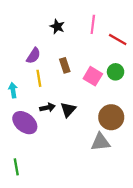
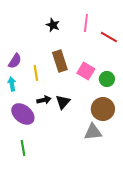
purple semicircle: (33, 56) -> (15, 61), moved
brown rectangle: (65, 65) -> (60, 61), size x1.5
green circle: (116, 72) -> (107, 79), moved
green line: (16, 167) -> (23, 148), moved

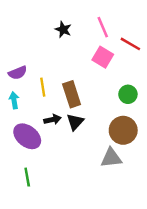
pink line: (86, 23) -> (103, 27), turned -30
purple semicircle: (15, 61) -> (18, 73), turned 35
brown rectangle: (60, 61) -> (72, 94), moved
pink square: (86, 71) -> (103, 57), moved

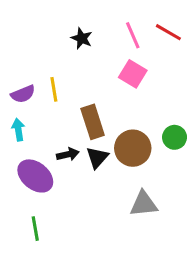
red line: (130, 44) -> (168, 32), moved
yellow line: (43, 87) -> (54, 89), moved
green circle: (128, 94) -> (175, 137), moved
brown circle: (123, 130) -> (133, 148), moved

